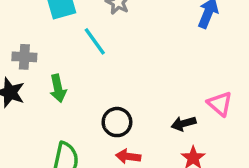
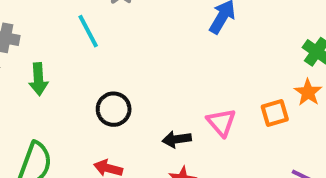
black circle: (117, 122) -> (114, 109), moved

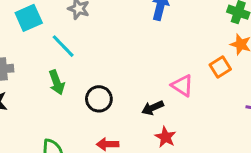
green arrow: (38, 79) -> (57, 82), moved

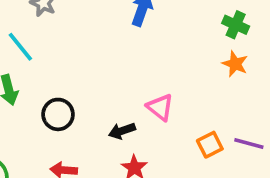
orange square: (220, 67) -> (210, 145), moved

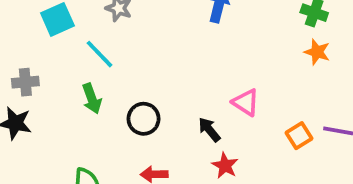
black arrow: (122, 131) -> (209, 130), turned 75

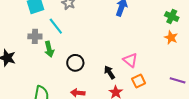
gray cross: (25, 82) -> (35, 36), moved
orange square: (299, 136) -> (139, 81), moved

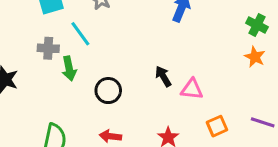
pink triangle: (130, 60) -> (192, 89), turned -35
black arrow: (109, 72) -> (163, 76), moved
orange square: (139, 81) -> (217, 126), moved

